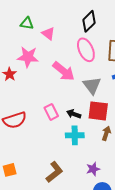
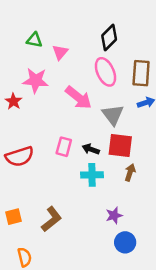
pink triangle: (48, 34) -> (60, 52), turned 32
pink rectangle: (51, 112) -> (64, 147), turned 42
brown L-shape: (54, 172) -> (52, 219), moved

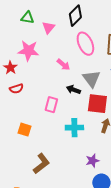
black diamond: (109, 38) -> (75, 16), moved
pink arrow: (79, 98) -> (63, 65), size x0.6
black arrow: (91, 149) -> (73, 90), moved
red semicircle: (20, 157) -> (16, 89), moved, size x0.6
orange square: (13, 217) -> (24, 130), moved, turned 32

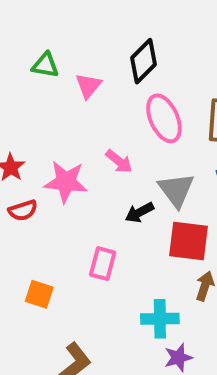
pink star: (28, 51) -> (66, 182), moved
black arrow: (73, 90) -> (139, 212), turned -48
pink rectangle: (51, 105) -> (103, 264), moved
cyan cross: (74, 128) -> (160, 319), moved

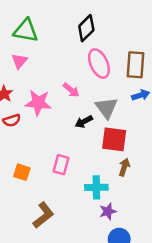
green triangle: (45, 65) -> (26, 31), size x1.5
pink triangle: (88, 86) -> (19, 61), moved
pink rectangle: (103, 264) -> (61, 165), moved

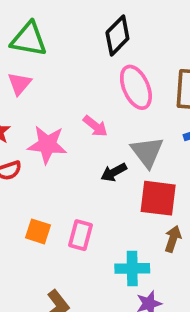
orange square: (22, 172) -> (38, 231), moved

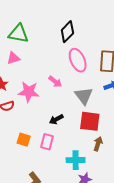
pink triangle: (19, 84) -> (13, 58), turned 32
black arrow: (114, 172) -> (56, 119), moved

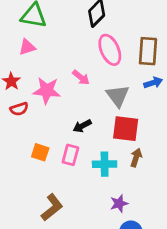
cyan cross: (76, 160) -> (105, 164), moved

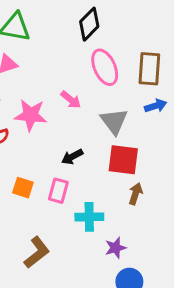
cyan cross: (105, 164) -> (89, 217), moved

